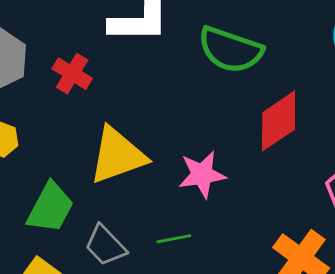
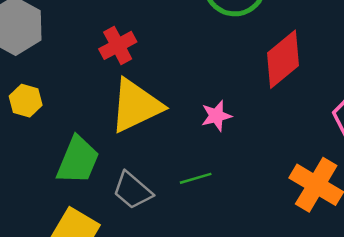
red cross: (72, 74) -> (118, 45), moved, turned 36
pink star: (202, 174) -> (216, 116), size x0.7

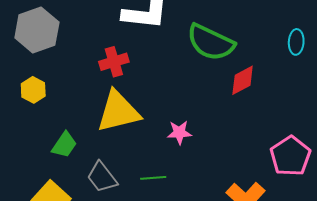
red diamond: (283, 59) -> (243, 80), moved, size x0.7
green trapezoid: (78, 160) -> (64, 145), size x0.7

